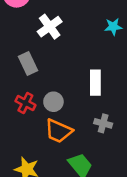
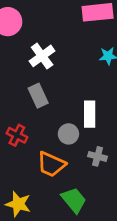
gray rectangle: (28, 64) -> (38, 96), moved
gray circle: (53, 102) -> (68, 134), moved

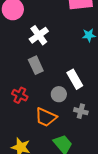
white rectangle: (90, 114) -> (75, 79), turned -30

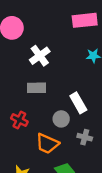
gray rectangle: (36, 65) -> (37, 88), turned -66

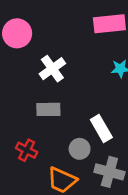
gray cross: (85, 137) -> (109, 172), size x1.5

